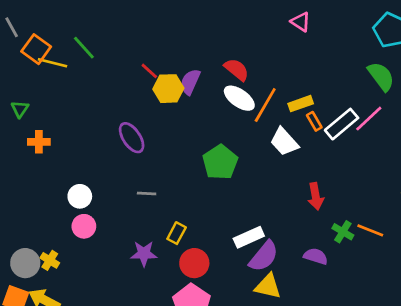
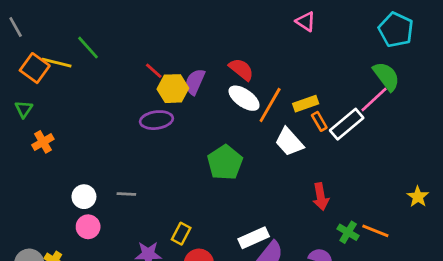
orange square: (36, 49) -> (35, 68), moved
pink line: (369, 119) -> (374, 100), moved
purple ellipse: (132, 138) -> (156, 120), moved, turned -64
orange cross: (39, 142) -> (43, 142), turned -30
gray line: (147, 194) -> (126, 194), moved

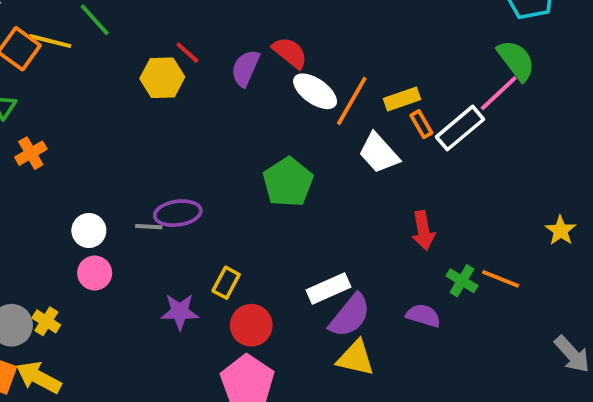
red semicircle: (241, 69) -> (290, 53), moved
yellow hexagon: (173, 89) -> (162, 78), moved
purple ellipse: (156, 120) -> (178, 213), moved

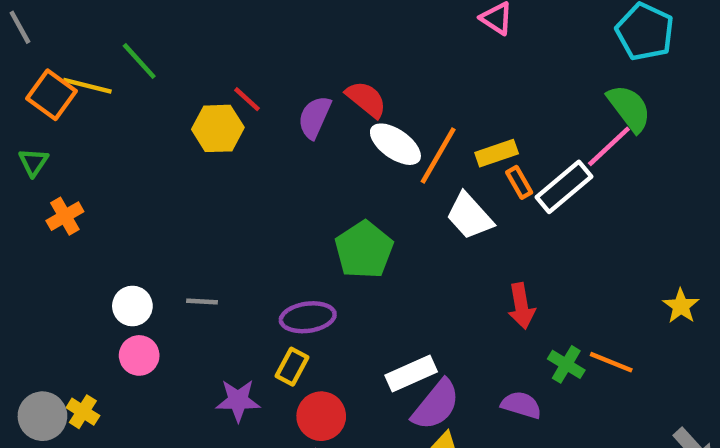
purple ellipse: (178, 213) -> (308, 317), moved

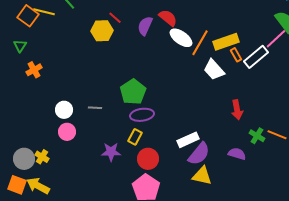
yellow rectangle: (497, 153) -> (226, 42), size x1.4
green pentagon: (364, 250) -> (133, 92), moved

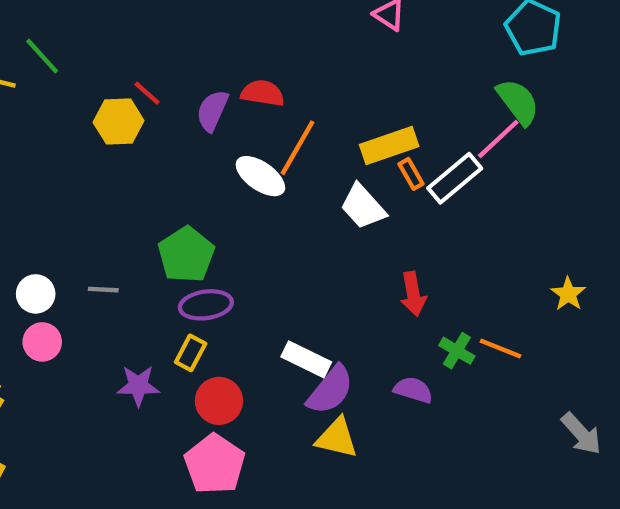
red semicircle: (168, 18) -> (263, 93), turned -30
white ellipse: (181, 38) -> (260, 176), moved
orange line: (200, 43) -> (298, 148), moved
white rectangle: (188, 140) -> (306, 359), turned 50

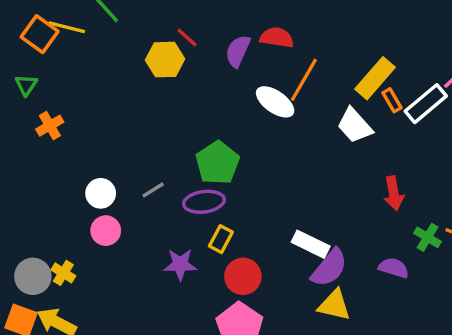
yellow rectangle: (389, 146) -> (375, 78), turned -30
gray line: (103, 290) -> (153, 190), turned -35
purple ellipse: (206, 305) -> (204, 202), moved

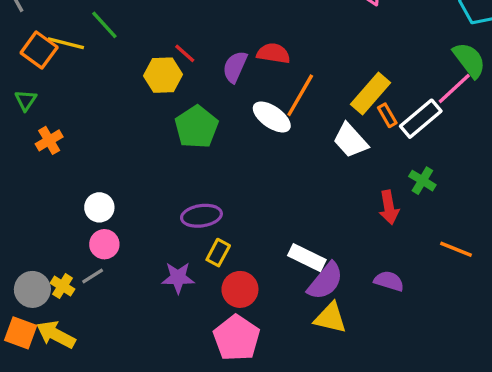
green pentagon: (217, 163) -> (196, 127), moved
gray line: (153, 190) -> (93, 276), moved
green cross: (428, 237) -> (422, 181), moved

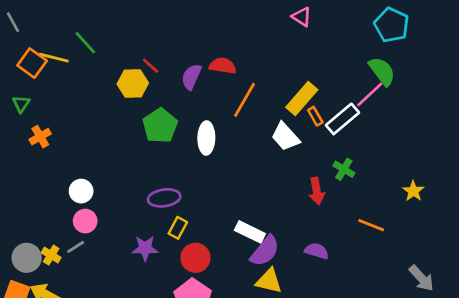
white ellipse: (272, 117) -> (206, 138), moved, turned 56

